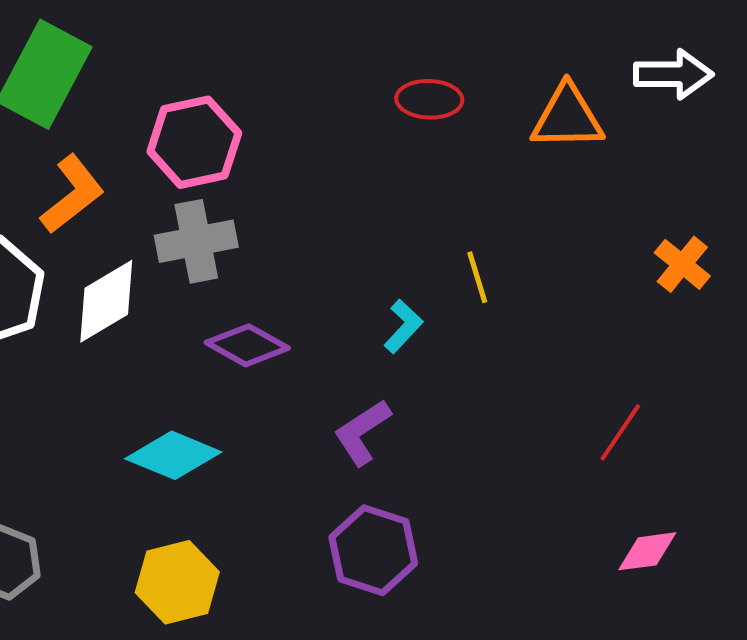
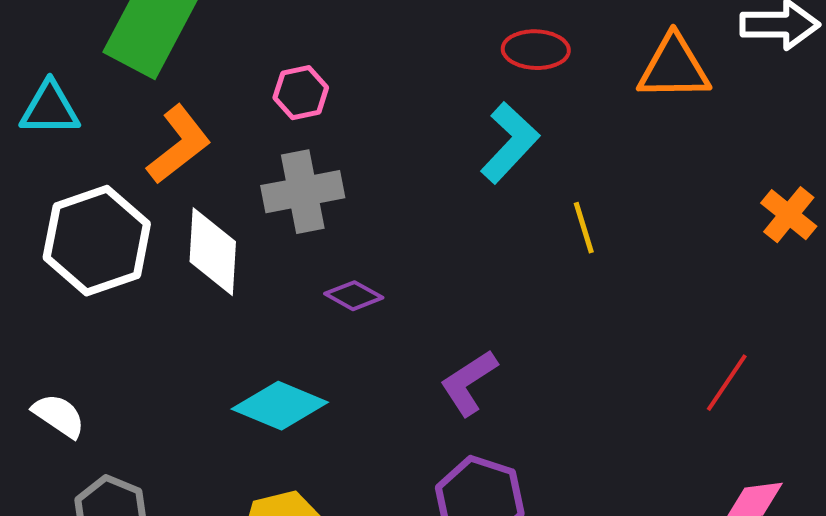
pink hexagon: (194, 142) -> (301, 93), size x0.6
white diamond: (106, 301) -> (213, 252), turned -56
cyan L-shape: (403, 326) -> (510, 143), moved, size x1.5
purple diamond: (247, 345) -> (354, 296), size x0.7

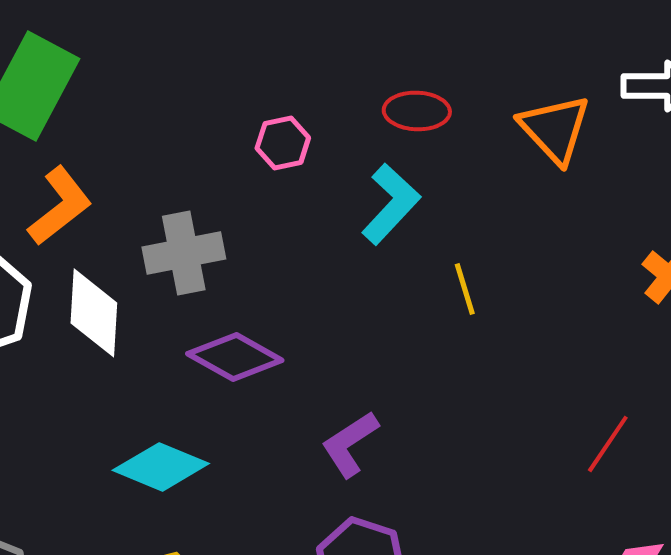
orange triangle: (674, 68) -> (555, 129), turned 48
pink hexagon: (301, 93) -> (283, 143), moved
purple diamond: (354, 296) -> (235, 357), size x1.6

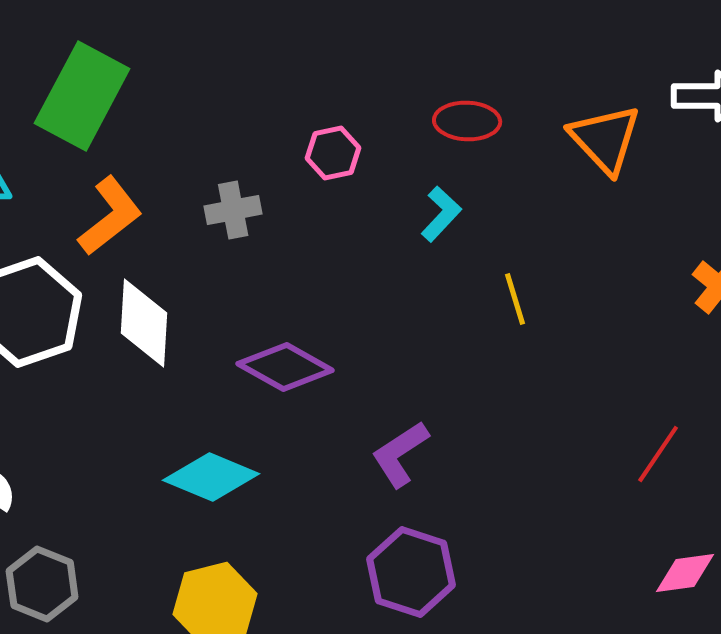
cyan L-shape: (391, 204) -> (441, 214), size x0.7
gray cross: (184, 253) -> (233, 210), moved, size x0.7

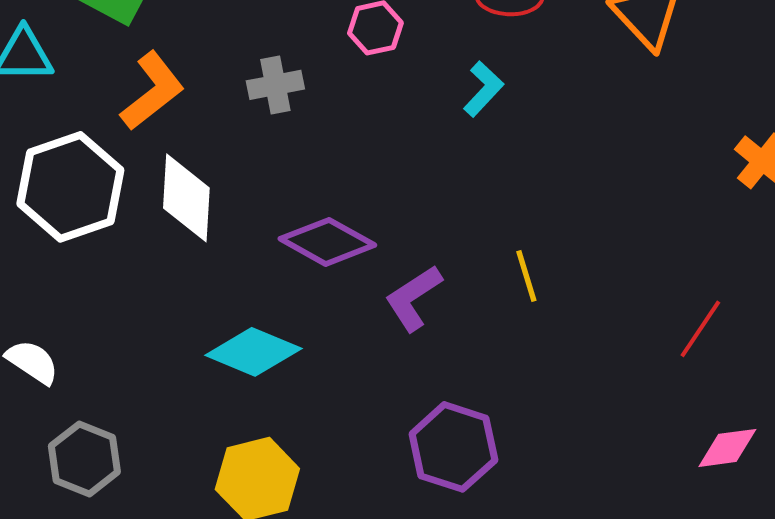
yellow line: (515, 299) -> (526, 276), moved
purple L-shape: (400, 454) -> (413, 298), moved

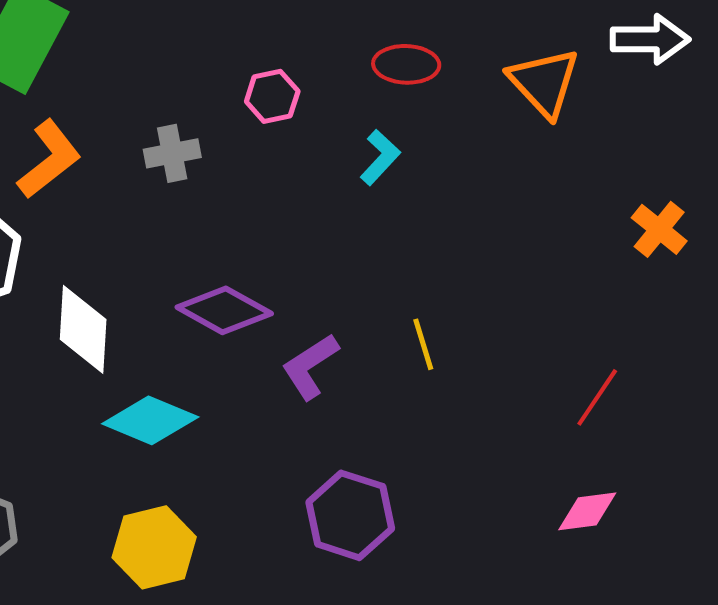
white diamond: (186, 198) -> (83, 329), moved
pink diamond: (727, 448) -> (587, 511), moved

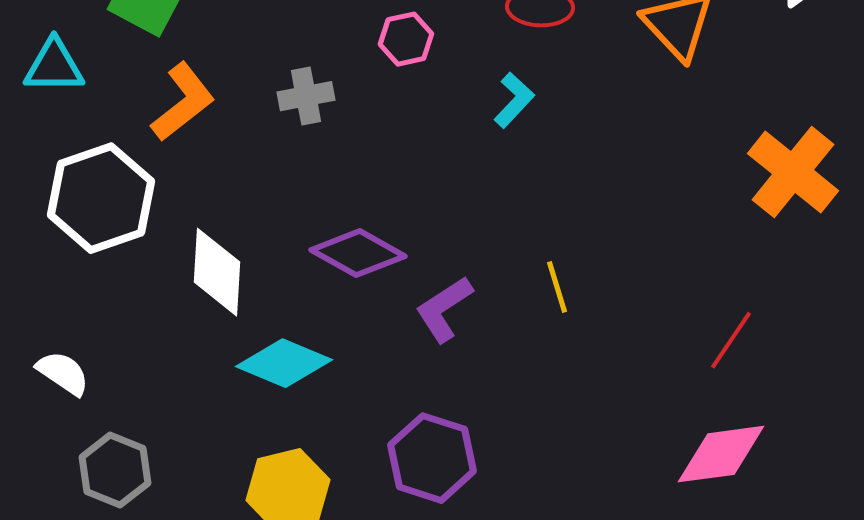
orange cross: (659, 229) -> (793, 172), size x1.6
pink diamond: (587, 511) -> (721, 454), size x1.5
purple hexagon: (350, 515) -> (432, 458), moved

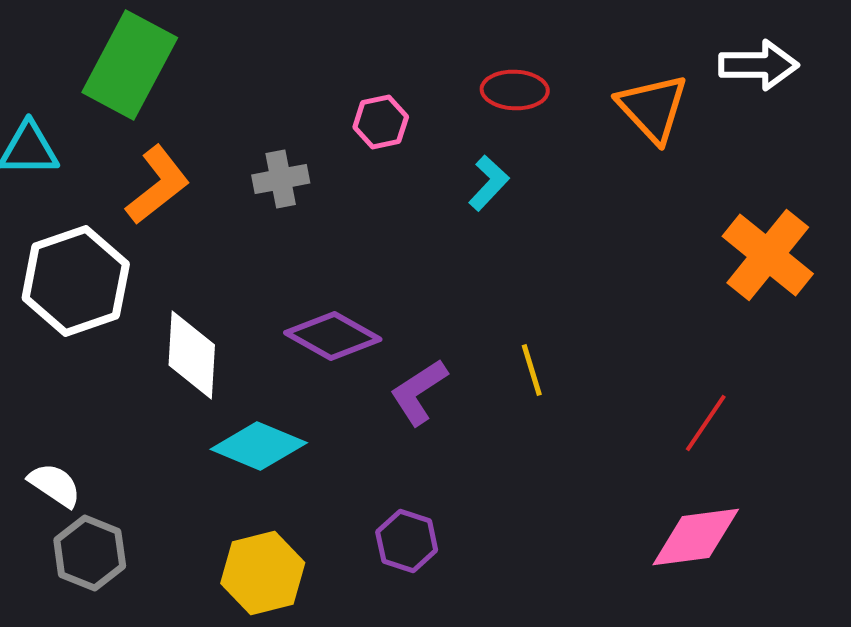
white semicircle: (63, 373) -> (55, 485), moved
purple hexagon: (432, 458) -> (407, 541), size x0.7

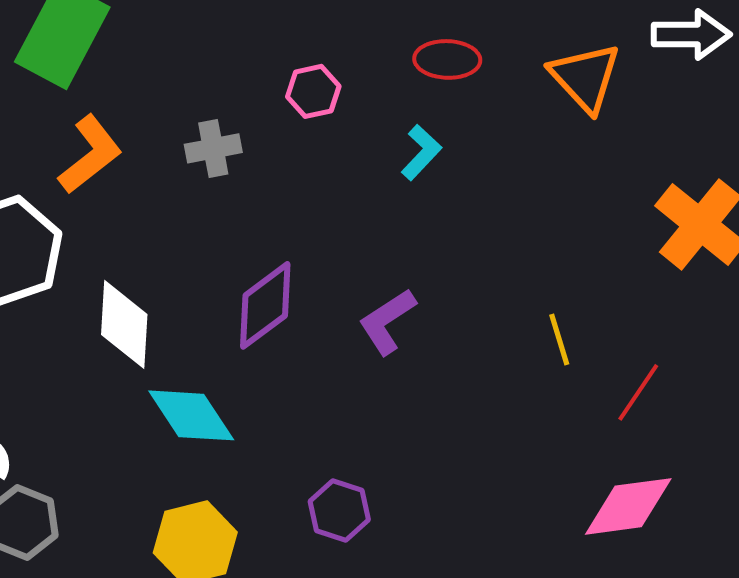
purple diamond: (333, 336) -> (265, 305), turned -66
yellow line: (532, 370) -> (559, 339), moved
purple L-shape: (419, 392) -> (387, 321), moved
cyan diamond: (259, 446) -> (191, 415), turned 34

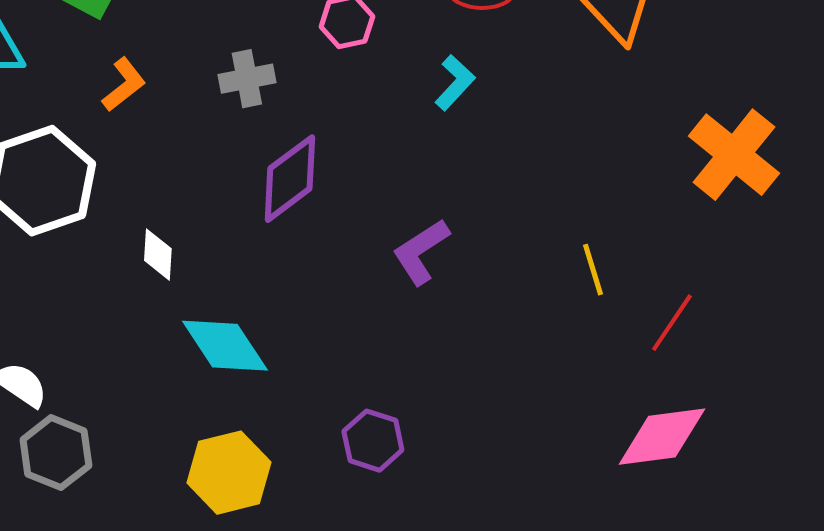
orange L-shape: (90, 154) -> (124, 85), size x0.7
purple diamond: (265, 305) -> (290, 179), moved
white diamond: (124, 324) -> (158, 255), size x0.6

